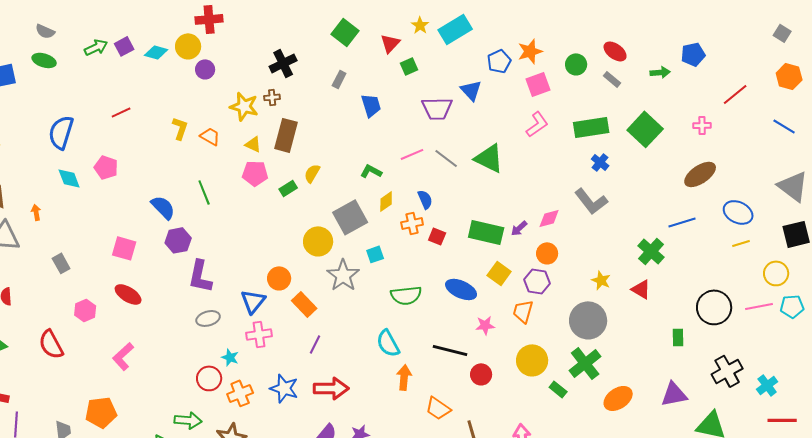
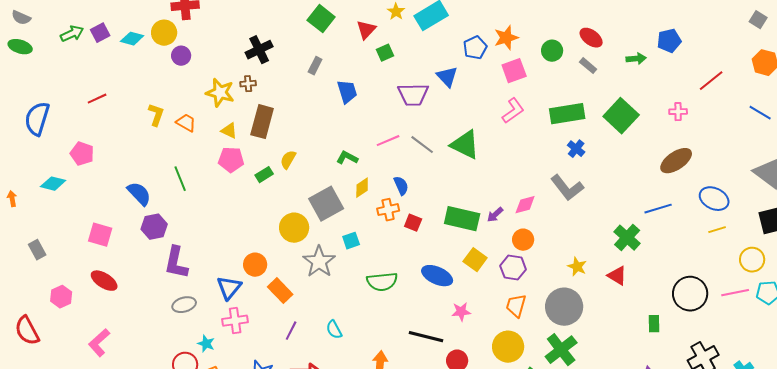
cyan diamond: (69, 178) -> (53, 184), moved, turned -55
orange trapezoid: (523, 311) -> (516, 306), moved
cyan semicircle: (388, 343) -> (334, 330), moved, size x0.7

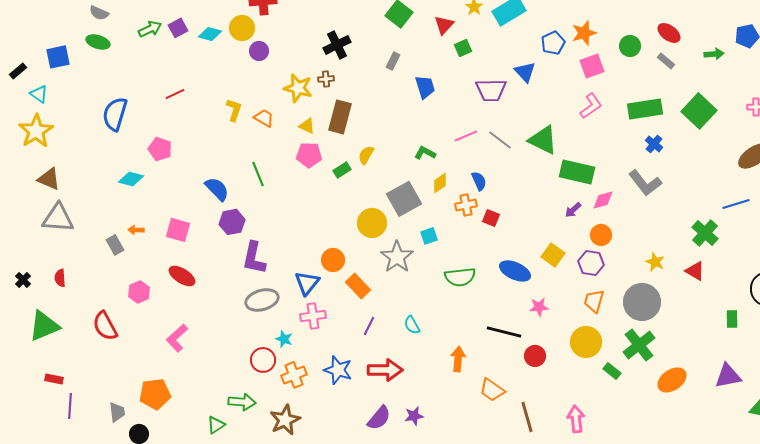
orange arrow: (12, 199) -> (136, 230), moved, turned -77
green rectangle: (462, 219) -> (577, 172), moved
gray ellipse: (184, 305) -> (262, 300), size x1.4

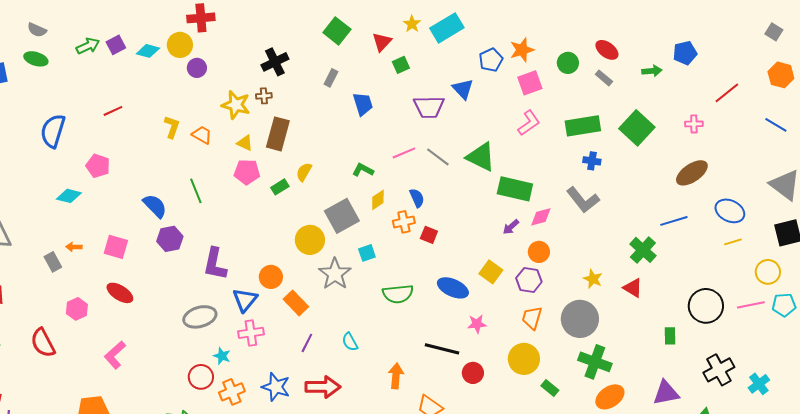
blue cross: (654, 144) -> (592, 161), turned -30
purple L-shape: (254, 258) -> (215, 264), moved
green cross: (639, 345) -> (595, 362), moved, turned -32

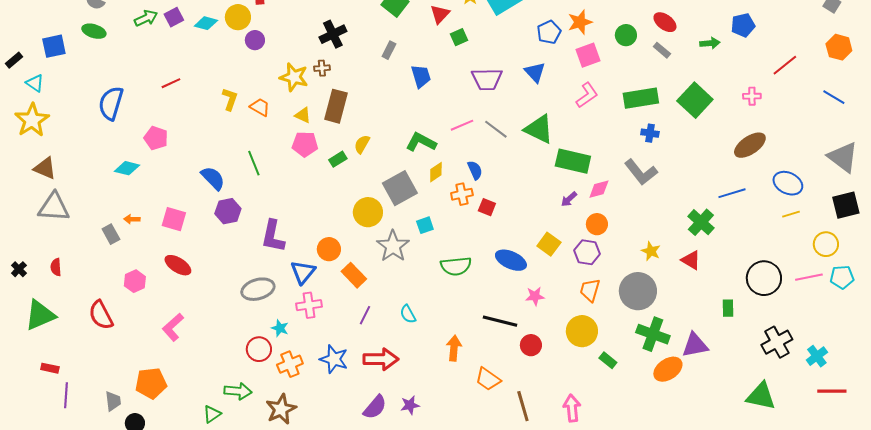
blue triangle: (463, 89) -> (535, 72), moved
green L-shape: (363, 170) -> (421, 142), size x1.4
purple triangle: (666, 393) -> (695, 345), moved

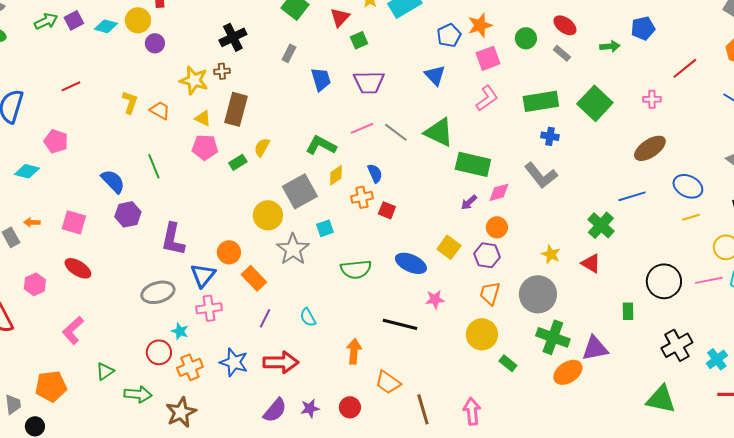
purple trapezoid: (487, 79) -> (369, 82), moved
red circle: (531, 345) -> (350, 407), moved
green triangle: (212, 414) -> (105, 371), moved

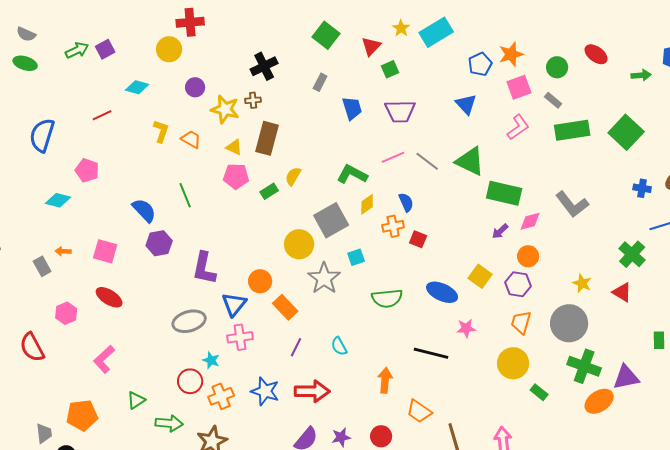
cyan diamond: (106, 26) -> (137, 87), moved
purple circle: (155, 43) -> (195, 87), moved
gray rectangle: (562, 53) -> (553, 100), moved
blue cross: (550, 136) -> (642, 188), moved

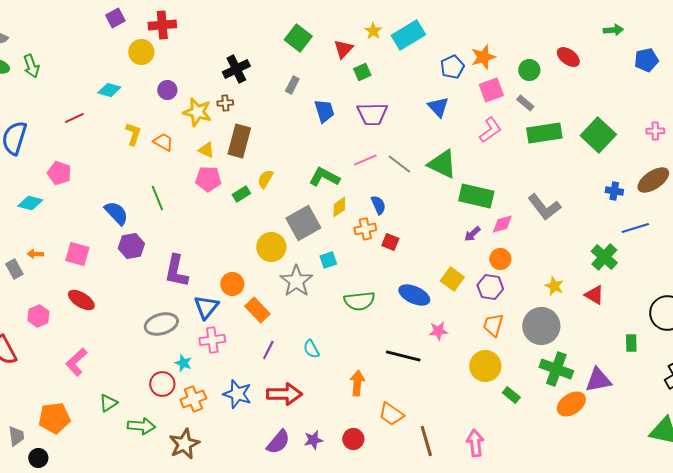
purple square: (105, 49) -> (115, 18), moved
green arrow: (77, 50) -> (31, 66), moved, turned 95
green arrow: (641, 75) -> (613, 30), moved

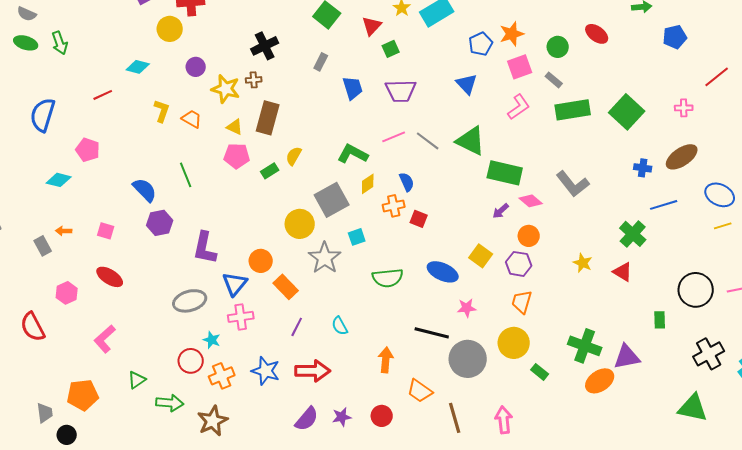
pink diamond: (502, 224) -> (531, 201), turned 55
pink square: (77, 254) -> (106, 231), size x0.7
gray circle: (541, 326) -> (468, 359), moved

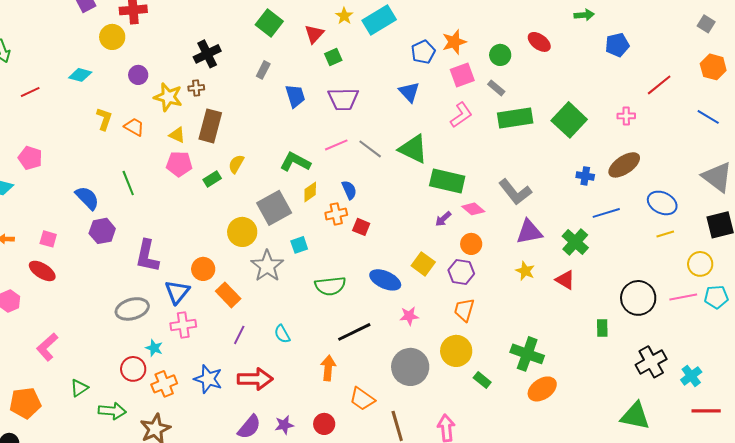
red line: (103, 95) -> (30, 92), moved
red ellipse: (110, 277) -> (42, 271), moved
black line: (432, 333) -> (354, 332), moved, turned -40
purple triangle: (627, 357) -> (529, 232), moved

